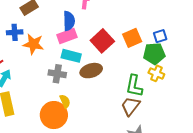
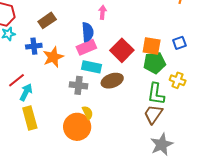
orange square: (132, 38) -> (152, 46), turned 36
orange star: (33, 44) -> (53, 57), turned -30
green pentagon: (154, 54) -> (154, 63), moved

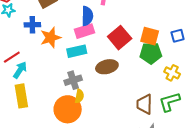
cyan rectangle: (92, 67) -> (77, 51), moved, turned -30
gray cross: (79, 85) -> (73, 80), moved, turned -30
green L-shape: (156, 94) -> (169, 102), moved, turned 60
yellow semicircle: (88, 113) -> (79, 96), turned 32
brown trapezoid: (153, 114) -> (144, 104), turned -40

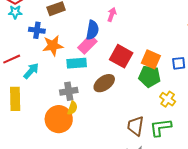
pink rectangle: (84, 31) -> (87, 44), turned -36
red square: (120, 38) -> (121, 56), turned -30
brown ellipse: (107, 67) -> (104, 83), turned -30
cyan arrow: (20, 70) -> (31, 71), moved

